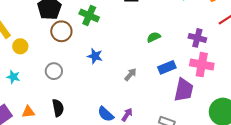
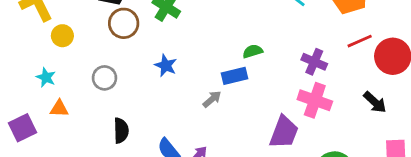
blue rectangle: (167, 67) -> (234, 76), moved
black semicircle: (58, 108) -> (121, 131), moved
orange triangle: (28, 112) -> (59, 109), moved

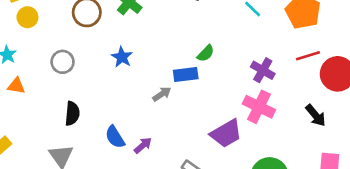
green semicircle: (253, 51) -> (206, 53), turned 144
purple trapezoid: (284, 132) -> (226, 133), turned 32

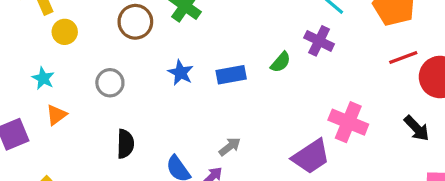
purple cross: (263, 70) -> (319, 41), moved
blue rectangle: (186, 75) -> (231, 75), moved
orange triangle: (16, 86) -> (56, 115), turned -42
gray arrow: (162, 94) -> (230, 147), moved

